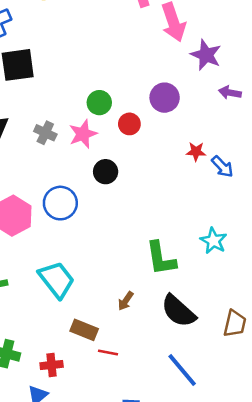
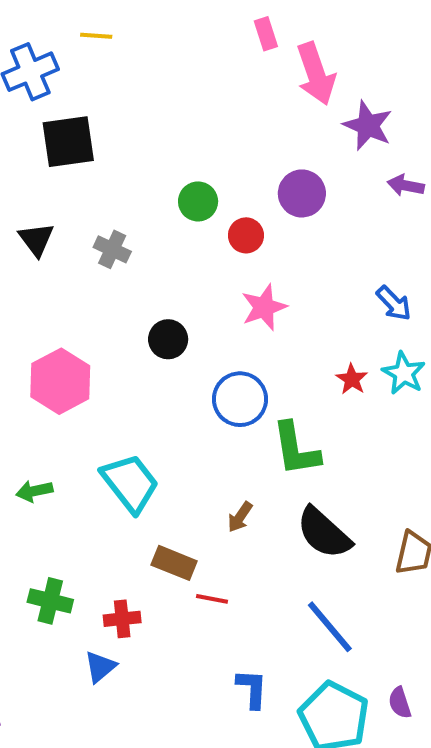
pink star: (83, 134) -> (264, 307), moved
red star: (196, 152) -> (352, 379), moved, turned 30
black circle: (106, 172) -> (168, 339), moved
blue circle: (60, 203) -> (240, 399), moved
cyan star: (214, 241) -> (404, 373), moved

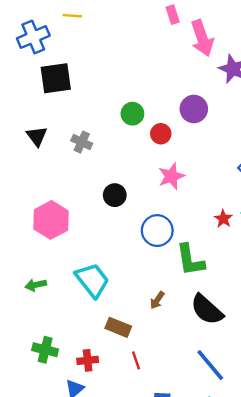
red line: (212, 599) -> (136, 360), moved, turned 60

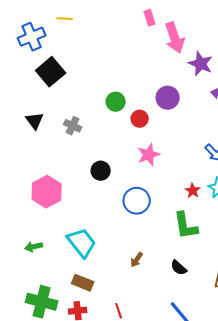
black square: (56, 78) -> (51, 72), turned -32
green L-shape: (190, 260) -> (186, 226), moved
black semicircle: (207, 310) -> (179, 268), size x0.6
brown rectangle: (118, 327) -> (83, 283), moved
green cross: (45, 350) -> (42, 302), size x1.4

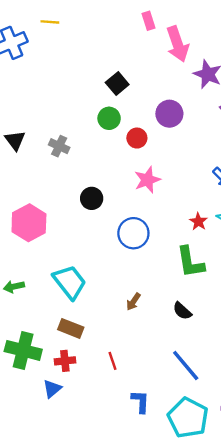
black square: (51, 72) -> (117, 83), moved, size x0.7

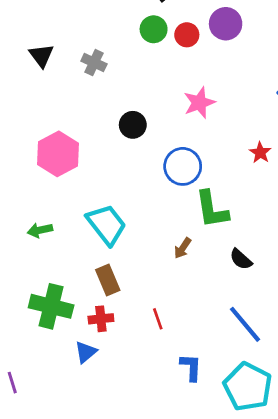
red circle: (137, 138) -> (187, 35), moved
green L-shape: (190, 262) -> (212, 209), moved
brown rectangle: (71, 328) -> (108, 280), turned 45

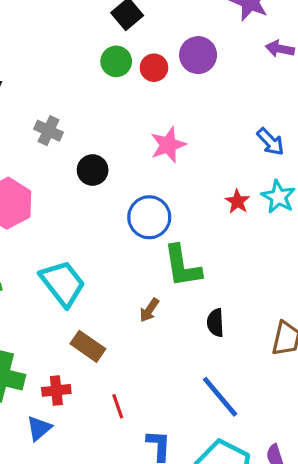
gray cross: (94, 63) -> (48, 131), moved
black semicircle: (241, 259) -> (215, 323), turned 45
brown rectangle: (108, 280) -> (88, 346), moved, turned -32
red line: (158, 319) -> (118, 406), moved

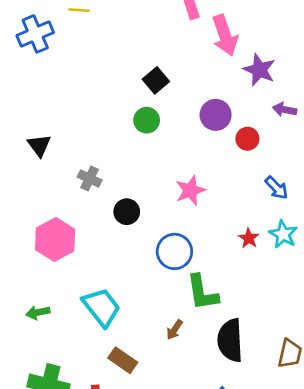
red circle: (154, 68) -> (247, 139), moved
black semicircle: (215, 323) -> (230, 340), size x1.8

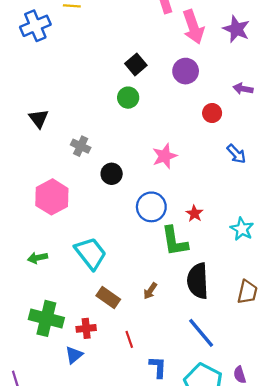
purple star: (259, 70) -> (236, 29), moved
purple circle: (216, 115) -> (186, 71), moved
cyan star: (283, 234) -> (242, 229), moved
red star: (249, 238) -> (194, 214), moved
brown arrow: (174, 330) -> (150, 291), moved

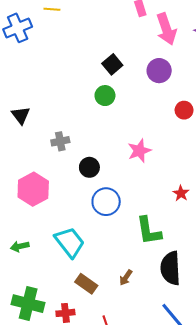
gray cross: (81, 146) -> (60, 141), turned -36
blue circle: (151, 207) -> (106, 202), moved
red star: (194, 214) -> (181, 193), moved

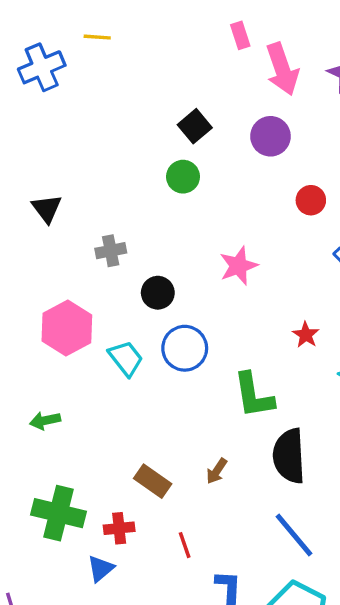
cyan trapezoid: (70, 242) -> (126, 358), moved, size x0.7

